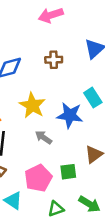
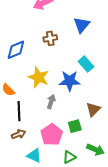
gray arrow: (44, 137) -> (51, 102), turned 80

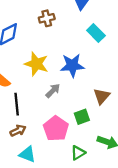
cyan rectangle: (86, 64) -> (96, 33), moved
gray arrow: (51, 102) -> (53, 91), turned 32
cyan triangle: (34, 156) -> (27, 154), moved

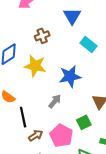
yellow star: (36, 64) -> (35, 66), moved
brown arrow: (18, 131) -> (36, 135), moved

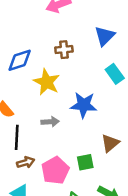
gray arrow: (55, 101) -> (50, 122), moved, turned 32

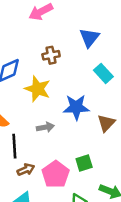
brown triangle: (110, 143) -> (106, 123), moved

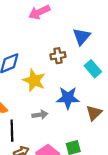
brown cross: (51, 55) -> (58, 56), moved

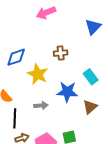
blue triangle: (82, 36) -> (93, 27), moved
cyan rectangle: (93, 69) -> (91, 77), moved

